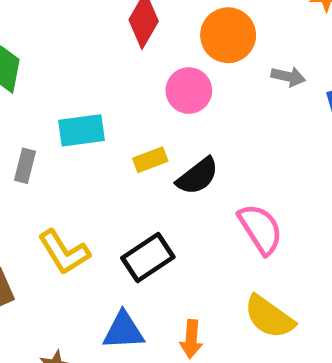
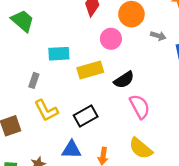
yellow rectangle: (150, 160) -> (90, 70), size x1.6
gray rectangle: (25, 166) -> (34, 80), moved
black semicircle: (198, 176) -> (124, 80), moved

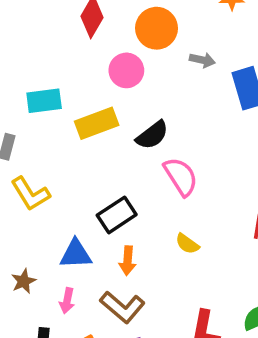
black rectangle: (86, 116) -> (117, 215), moved
yellow semicircle: (141, 148) -> (187, 244), size x0.6

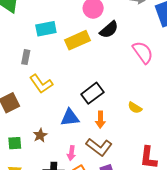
black semicircle: (152, 135) -> (109, 30), moved
pink semicircle: (181, 177) -> (143, 52), moved
pink arrow: (67, 301) -> (71, 153), moved

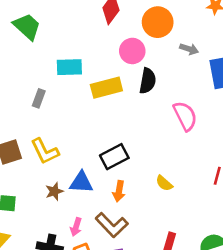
black semicircle: (109, 30) -> (148, 81), turned -48
yellow L-shape: (41, 84) -> (45, 151), moved
brown star: (40, 135) -> (54, 191), moved

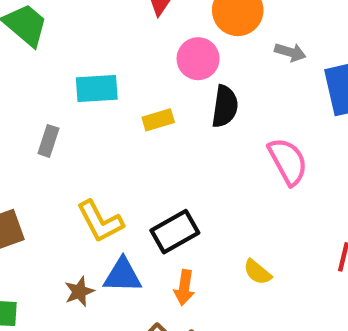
yellow rectangle: (106, 88) -> (158, 120), size x0.6
yellow L-shape: (45, 151) -> (100, 221), moved

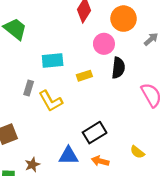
gray arrow: (290, 52) -> (151, 39), turned -56
yellow L-shape: (100, 221) -> (51, 101), moved
orange arrow: (184, 288) -> (100, 161), turned 98
brown star: (79, 292) -> (32, 165), moved

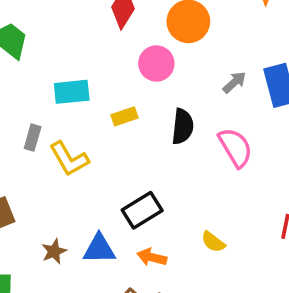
gray arrow: (151, 39) -> (234, 82), moved
black semicircle: (118, 68) -> (183, 126), moved
brown star: (32, 165) -> (54, 251), moved

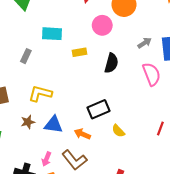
pink semicircle: (235, 147) -> (151, 74), moved
yellow L-shape: (69, 159) -> (40, 94), moved, turned 125
black rectangle: (142, 210) -> (98, 109), moved

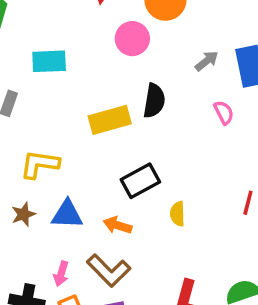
yellow rectangle: (80, 52) -> (110, 120), moved, size x1.6
pink semicircle: (151, 74) -> (224, 112), size x0.6
yellow semicircle: (118, 131) -> (177, 214), turned 48

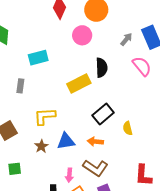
pink semicircle: (224, 112) -> (142, 66), size x1.5

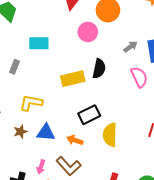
yellow semicircle: (128, 128) -> (110, 135), size x1.6

